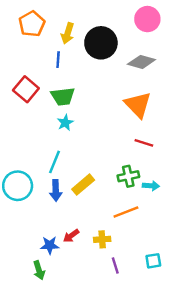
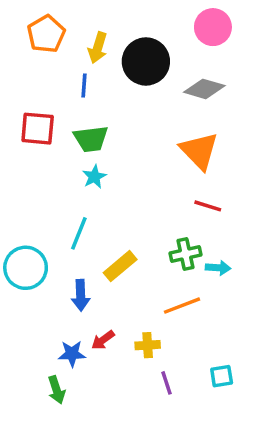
red square: (26, 89) -> (38, 129), turned -35
blue arrow: (56, 191) -> (81, 295), moved

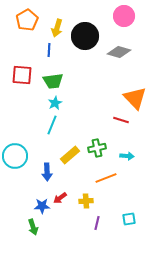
orange triangle: (199, 151) -> (135, 98), moved
cyan line: (79, 233) -> (52, 125), moved
green cross: (185, 254) -> (97, 148), moved
purple line: (167, 383) -> (97, 223), turned 32

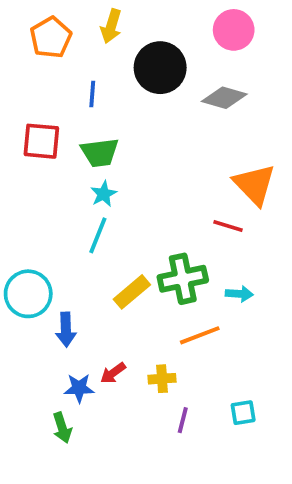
yellow arrow: (57, 28) -> (111, 26), moved
green cross: (97, 148) -> (183, 279), size x1.4
blue arrow: (47, 172) -> (66, 330), moved

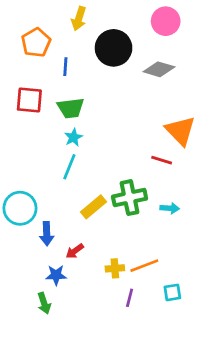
orange pentagon: (51, 37) -> (36, 43), moved
orange line: (200, 335) -> (144, 266), moved
red arrow: (113, 373) -> (75, 251), moved

